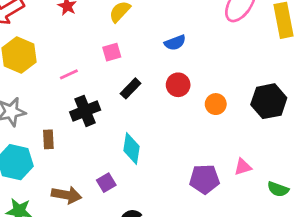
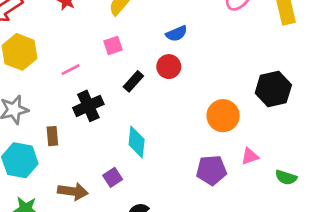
red circle: (178, 85) -> (169, 67), moved
orange circle: (216, 104) -> (223, 116), moved, size x1.5

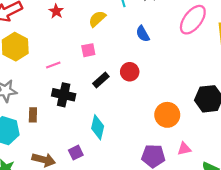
blue semicircle: (176, 34) -> (143, 34), moved, turned 77
black cross: (88, 106) -> (64, 95), turned 30

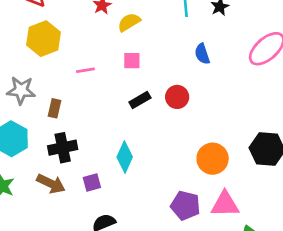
yellow semicircle: (97, 19) -> (129, 22), moved
black cross: (64, 95) -> (63, 148), moved, turned -35
brown rectangle: (33, 115) -> (54, 108), moved
pink triangle: (184, 149) -> (225, 204), size x1.6

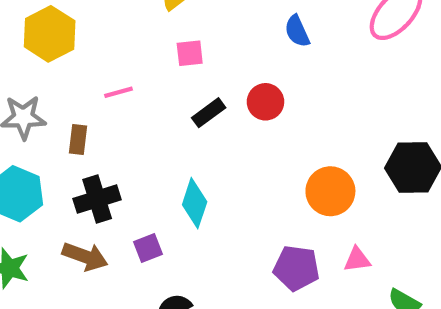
pink line: (85, 70) -> (119, 92), moved
pink triangle: (225, 204) -> (357, 259), size x0.6

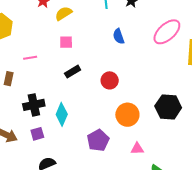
red circle: (265, 102) -> (110, 80), moved
black cross: (97, 199) -> (34, 105), moved
purple pentagon: (296, 268) -> (98, 140), moved, turned 30

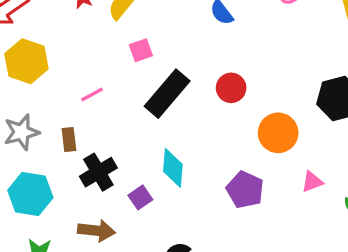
black rectangle: (73, 72) -> (167, 94), size x1.8
black cross: (34, 105) -> (98, 172), moved
purple square: (37, 134) -> (140, 197), moved

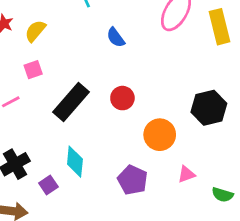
pink square: (141, 50) -> (33, 70), moved

